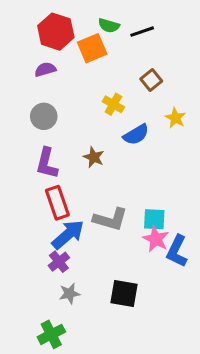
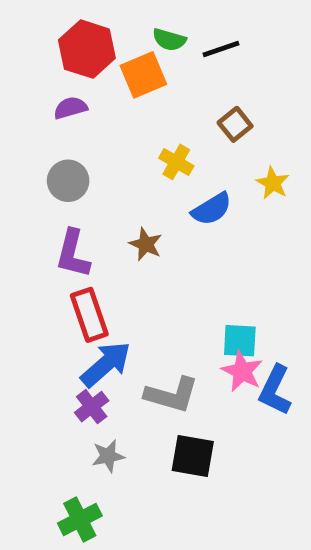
gray L-shape: (110, 219) -> (172, 395), moved

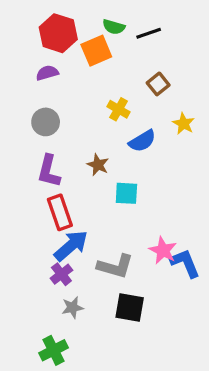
cyan square: (240, 341) -> (126, 193), moved
blue L-shape: (275, 390) -> (185, 263), turned 132

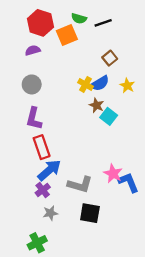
yellow cross: (119, 109) -> (86, 84), moved
blue semicircle: (142, 141) -> (100, 83), moved
brown star: (98, 165) -> (97, 105), moved
cyan square: (126, 193) -> (109, 116), moved, turned 35

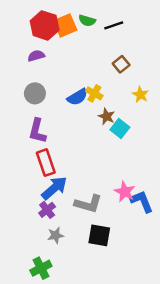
orange square: (67, 35) -> (65, 25), moved
blue semicircle: (100, 83) -> (77, 97), moved

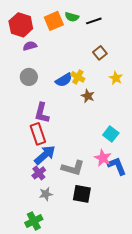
red hexagon: (45, 25) -> (21, 25), moved
cyan square: (120, 129) -> (111, 134), moved
purple L-shape: (37, 131) -> (42, 113), moved

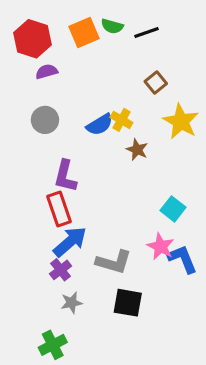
yellow star: (116, 78) -> (181, 122), size x1.6

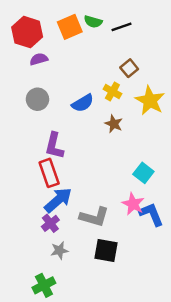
yellow cross: (121, 120) -> (112, 91), moved

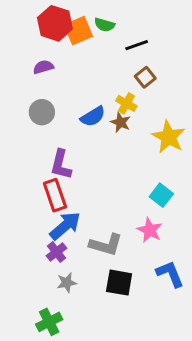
black line: (121, 27) -> (137, 45), moved
red hexagon: (27, 32) -> (55, 23), moved
yellow star: (150, 101) -> (169, 137), moved
brown star: (114, 124) -> (121, 122), moved
blue L-shape: (151, 214) -> (170, 274), moved

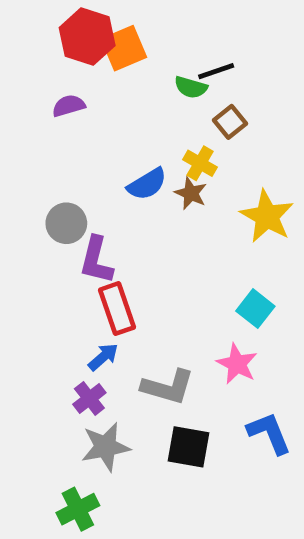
green semicircle: (105, 25) -> (191, 87), moved
gray circle: (42, 112) -> (66, 223), moved
red rectangle: (55, 195) -> (117, 309), moved
blue arrow: (65, 226) -> (103, 357), size x0.6
gray star: (67, 283) -> (106, 447), size x1.5

